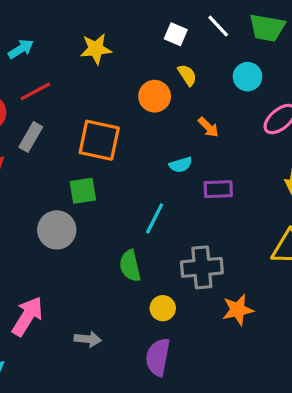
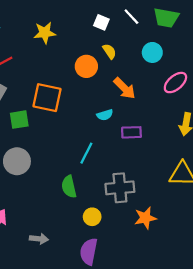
orange arrow: (208, 127) -> (125, 88), size x1.5
green square: (83, 191) -> (19, 120), moved

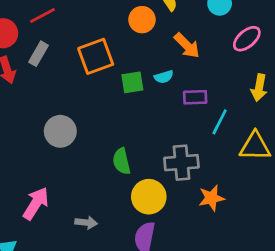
orange square: (47, 98) -> (96, 56), turned -32
green square: (19, 120) -> (132, 82), moved
cyan line: (86, 153) -> (220, 122), moved
yellow circle: (92, 217) -> (149, 197), size x1.6

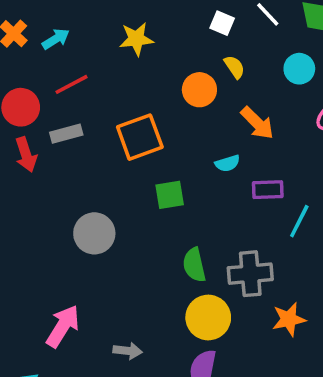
gray rectangle: (38, 54) -> (66, 134), turned 45
green square: (132, 82) -> (170, 195), moved
green semicircle: (122, 161) -> (194, 265), moved

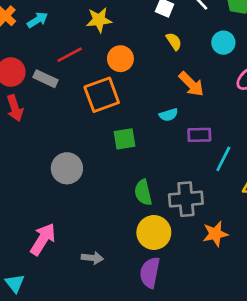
red line: (72, 84) -> (70, 55), moved
orange circle: (199, 90) -> (120, 59), moved
gray rectangle: (66, 134) -> (46, 79), moved, turned 40

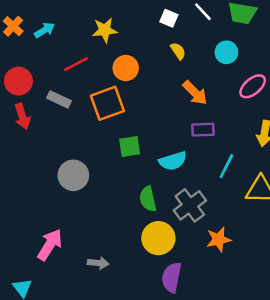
gray rectangle: (46, 79) -> (59, 99), moved
cyan semicircle: (169, 115) -> (173, 161), moved, size x1.5
purple rectangle: (199, 135) -> (203, 130), moved
gray cross: (186, 199) -> (190, 205), turned -32
purple semicircle: (150, 273) -> (171, 277), moved

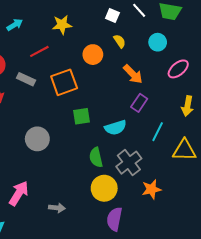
orange circle: (126, 68) -> (93, 55), moved
purple rectangle: (203, 130) -> (139, 103), turned -54

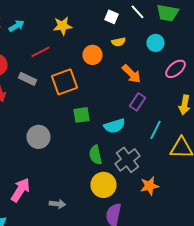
yellow semicircle: (120, 41) -> (118, 42), turned 112

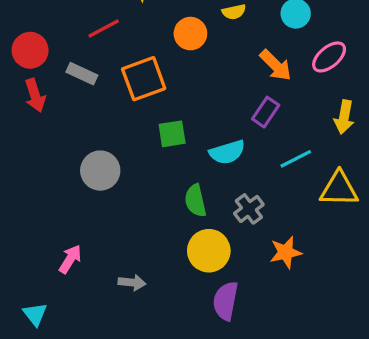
orange arrow: (132, 74) -> (276, 65), moved
cyan line: (156, 130) -> (296, 159), turned 36
gray cross: (128, 160) -> (249, 209), size x0.7
pink arrow: (20, 190) -> (70, 259), size x0.7

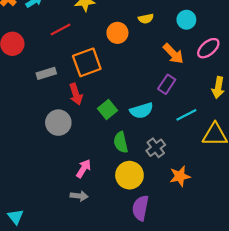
gray rectangle: (82, 74) -> (46, 73), moved, turned -42
red arrow: (35, 95) -> (76, 94), moved
green square: (172, 134) -> (108, 109), moved, turned -30
pink arrow: (70, 259) -> (83, 169), moved

